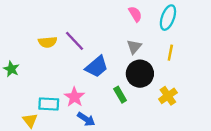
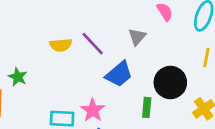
gray triangle: (134, 47) -> (137, 37), moved
green rectangle: (120, 95) -> (147, 107), turned 35

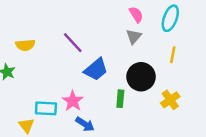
gray triangle: (137, 37) -> (134, 37), moved
yellow semicircle: (61, 45) -> (25, 45), moved

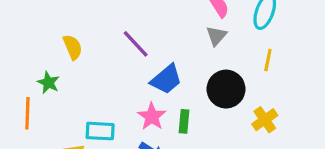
yellow semicircle: (25, 45) -> (73, 47), turned -108
green rectangle: (120, 99) -> (184, 121), moved
pink star: (73, 101) -> (152, 116), moved

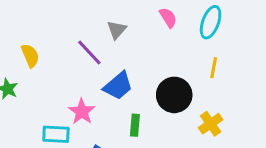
gray triangle: (216, 36) -> (117, 30), moved
pink star: (152, 116) -> (82, 112), moved

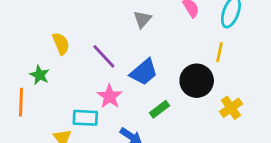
purple line: (89, 52) -> (104, 56), moved
yellow line: (214, 68) -> (220, 52), moved
green rectangle: (135, 125) -> (160, 109), turned 48

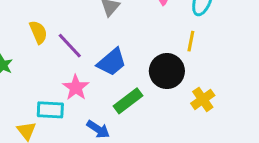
yellow semicircle: (61, 44) -> (38, 32), moved
green rectangle: (160, 109) -> (128, 101), size x1.4

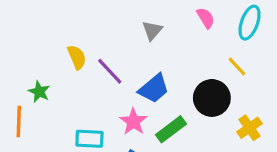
yellow line: (191, 41) -> (237, 67), turned -54
pink star: (76, 87) -> (133, 122), moved

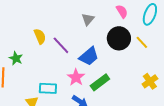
black circle: (212, 98) -> (119, 38), moved

